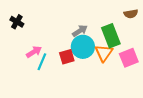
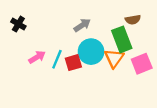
brown semicircle: (131, 14) -> (133, 20), moved
gray arrow: (80, 31) -> (82, 25), moved
cyan line: (42, 62) -> (57, 59), moved

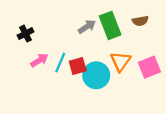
black cross: (18, 24) -> (25, 34), moved, turned 32
green rectangle: (122, 39) -> (110, 25), moved
cyan circle: (91, 52) -> (96, 75), moved

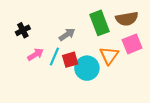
brown semicircle: (140, 21) -> (127, 19), size x1.5
gray arrow: (87, 27) -> (67, 34), moved
pink square: (149, 67) -> (132, 44), moved

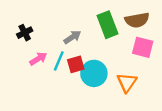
pink square: (132, 44) -> (143, 47), turned 36
orange triangle: (109, 55) -> (127, 82), moved

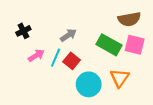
green rectangle: (108, 25) -> (109, 45), moved, turned -40
red square: (76, 64) -> (72, 61), turned -35
cyan circle: (94, 73) -> (89, 84), moved

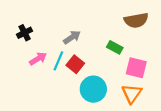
green rectangle: (109, 45) -> (115, 47), size x0.6
pink square: (135, 45) -> (136, 68), moved
orange triangle: (120, 78) -> (132, 94), moved

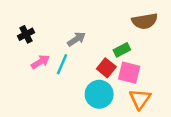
green rectangle: (115, 47) -> (122, 50), turned -56
red square: (75, 64) -> (106, 68), moved
pink square: (136, 68) -> (129, 73), moved

